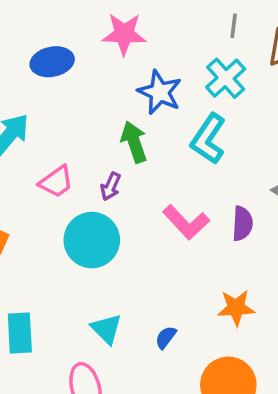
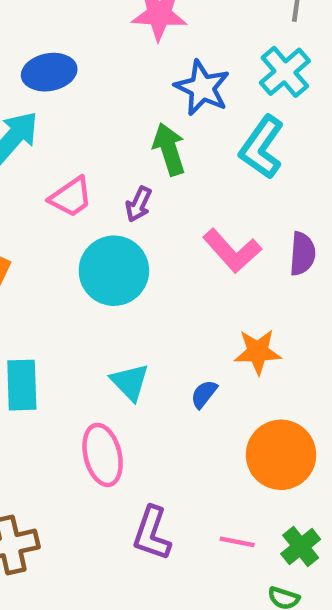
blue ellipse: (52, 62) -> (49, 72), moved
orange star: (236, 308) -> (258, 352), moved

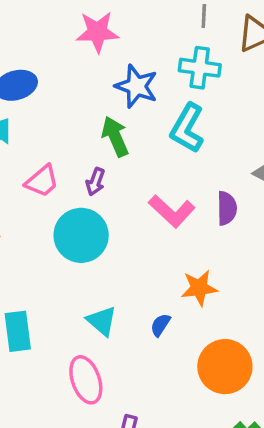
cyan cross: (285, 72) -> (200, 68), turned -36

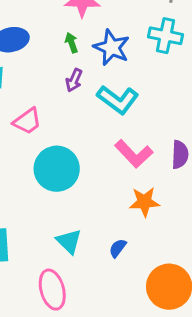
cyan L-shape: (187, 128) -> (118, 100), moved, turned -87
green arrow: (115, 137) -> (72, 43), moved, size x0.6
purple arrow: (95, 182) -> (74, 80), moved
orange star: (199, 288) -> (144, 202), moved

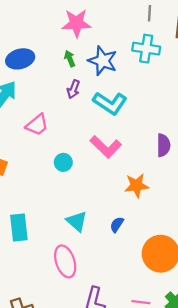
pink L-shape: (134, 154) -> (106, 147), moved
cyan circle: (57, 169) -> (63, 162), size x0.5

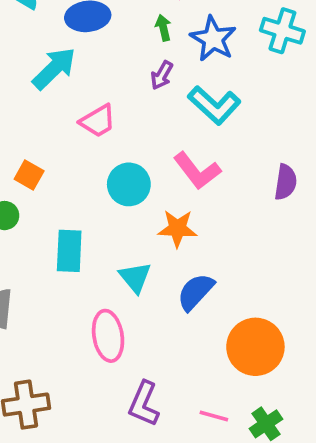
cyan circle: (63, 162) -> (129, 184), size x1.5
orange star: (137, 185) -> (177, 228), moved
blue semicircle: (117, 224) -> (196, 292), size x1.6
cyan rectangle: (19, 228) -> (69, 251), moved

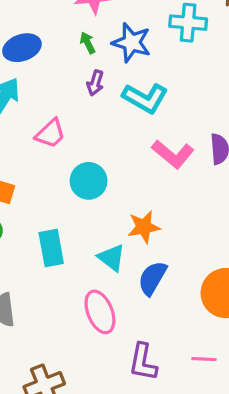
pink L-shape: (197, 171) -> (173, 154), moved
orange star: (177, 228) -> (144, 227), moved
blue semicircle: (196, 292) -> (152, 278), moved

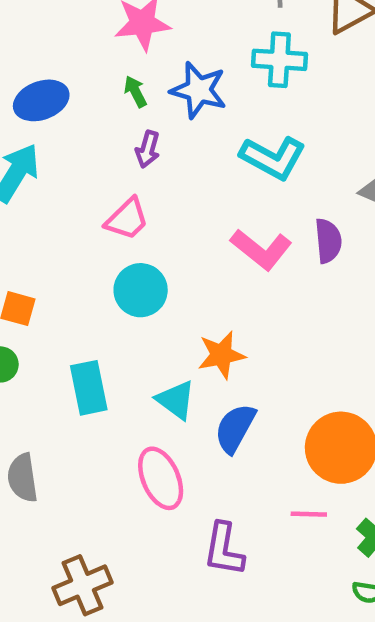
cyan L-shape: (145, 98) -> (273, 158), moved
pink trapezoid: (50, 133) -> (127, 219), moved
pink line: (204, 359) -> (309, 514), moved

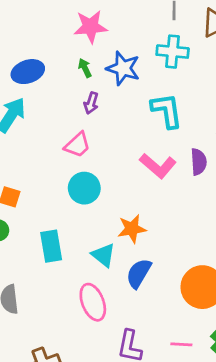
cyan L-shape: (273, 158) -> (167, 111), turned -129
pink line: (309, 514) -> (181, 344), moved

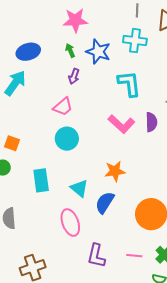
orange star: (132, 229) -> (115, 171), moved

